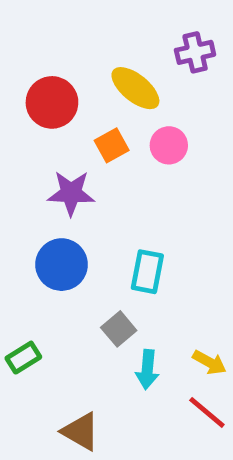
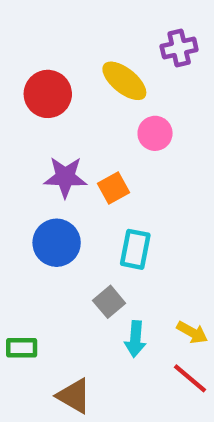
orange square: (112, 145) -> (113, 188), moved
green rectangle: (23, 358) -> (22, 348), moved, turned 32

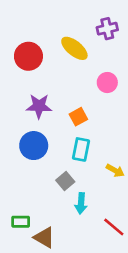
pink circle: (155, 133) -> (107, 83), moved
orange square: (113, 188) -> (78, 117), moved
yellow arrow: (192, 332) -> (115, 170), moved
green rectangle: (22, 348) -> (21, 222), moved

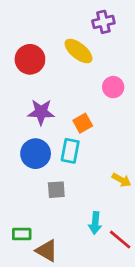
purple cross: (107, 29) -> (103, 22), moved
cyan rectangle: (81, 149) -> (70, 151), moved
gray square: (65, 181) -> (56, 190), moved, turned 36
cyan arrow: (81, 203) -> (95, 223), moved

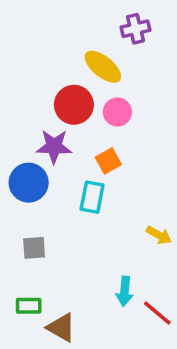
red circle: (30, 59) -> (74, 105), moved
pink circle: (113, 87) -> (117, 112), moved
blue circle: (36, 154) -> (29, 183), moved
gray square: (56, 190) -> (34, 248), moved

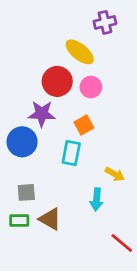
yellow arrow: (159, 235) -> (115, 174), moved
cyan arrow: (125, 291) -> (97, 199), moved
green rectangle: (29, 306) -> (19, 220), moved
brown triangle: (61, 328) -> (50, 219), moved

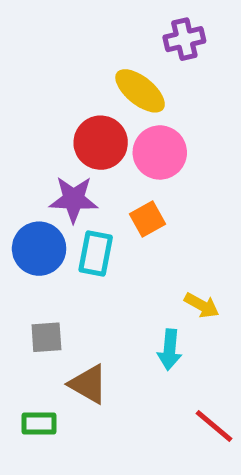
pink circle: (91, 87) -> (160, 152), size x1.4
cyan rectangle: (71, 153) -> (96, 254), moved
green rectangle: (19, 220) -> (39, 424), moved

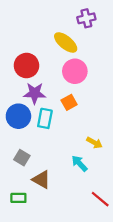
red circle: (101, 143) -> (26, 66), moved
gray square: (46, 337) -> (22, 158), turned 35
cyan arrow: (170, 350) -> (79, 163), turned 132

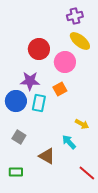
yellow ellipse: (66, 42) -> (80, 41), moved
red circle: (26, 66) -> (39, 49), moved
brown triangle: (41, 180) -> (47, 156), moved

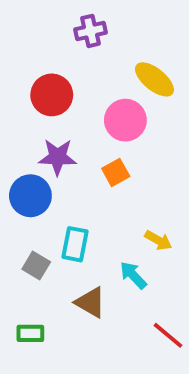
purple cross: (75, 16) -> (91, 31), moved
red circle: (39, 49) -> (52, 95), moved
cyan rectangle: (39, 103) -> (75, 244), moved

